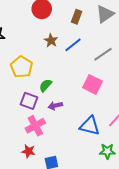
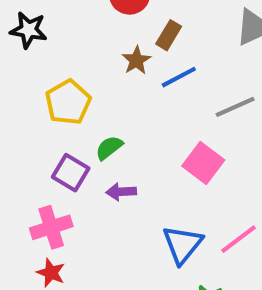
brown rectangle: (77, 17) -> (169, 35), moved
pink cross: (35, 126) -> (51, 227), moved
blue triangle: (90, 126) -> (182, 244), turned 45

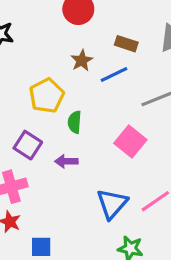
brown rectangle: (169, 35) -> (126, 44), moved, turned 75
yellow pentagon: (68, 102) -> (47, 96), moved
green semicircle: (109, 148) -> (75, 122), moved, turned -50

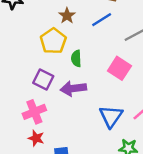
brown star: (82, 60) -> (67, 16), moved
purple arrow: (66, 161) -> (73, 88), size x1.5

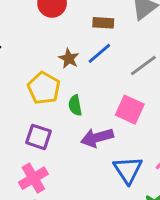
brown star: (67, 16) -> (69, 58), moved
purple arrow: (73, 88) -> (97, 138), moved

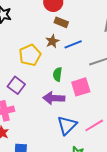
brown rectangle: (103, 23) -> (61, 22), moved
green semicircle: (75, 105) -> (57, 74), moved
pink square: (130, 110) -> (81, 87), turned 30

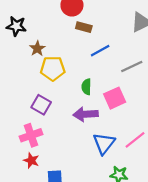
brown star: (52, 41) -> (37, 49), moved
yellow pentagon: (30, 55) -> (53, 68), turned 30

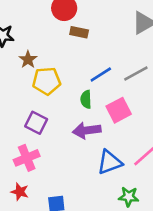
blue line: (100, 51) -> (101, 74), moved
blue triangle: (104, 143) -> (110, 162), turned 35
red star: (31, 160) -> (20, 192), moved

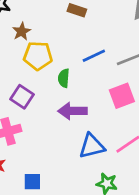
green semicircle: (86, 99) -> (64, 78), moved
pink square: (119, 110) -> (122, 96), moved

